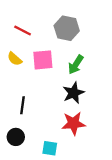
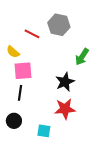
red line: (23, 31) -> (32, 34), moved
pink square: (43, 60) -> (23, 71), moved
green arrow: (76, 65) -> (82, 57), moved

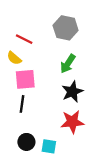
red line: (32, 34) -> (24, 39), moved
green arrow: (82, 57) -> (68, 64), moved
black circle: (14, 121) -> (26, 142), moved

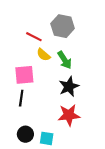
red line: (24, 39) -> (34, 37), moved
yellow semicircle: (14, 58) -> (43, 55), moved
green arrow: (68, 64) -> (65, 60), turned -66

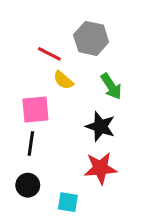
green arrow: (65, 60) -> (111, 86), moved
black star: (69, 86) -> (100, 126), turned -30
black circle: (25, 134) -> (28, 185), moved

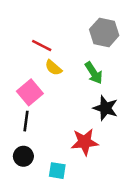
gray hexagon: (91, 38) -> (104, 32), moved
pink square: (35, 109) -> (30, 92), turned -35
black star: (100, 126) -> (105, 108), moved

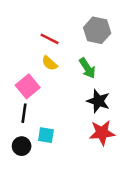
red line: (42, 46) -> (50, 39), moved
red star: (85, 142) -> (102, 133), moved
cyan square: (57, 171) -> (46, 135), moved

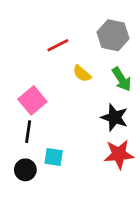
red line: (50, 39) -> (58, 45), turned -54
yellow semicircle: (50, 63) -> (82, 74), moved
green arrow: (87, 68) -> (122, 79), moved

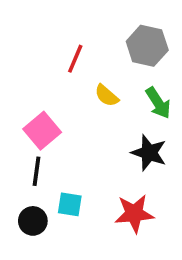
red line: (58, 45) -> (75, 59), turned -40
red star: (119, 154) -> (134, 214), moved

